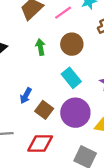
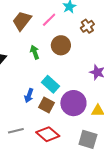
cyan rectangle: (71, 78) -> (50, 84), moved
red diamond: (40, 143) -> (48, 134), turned 50

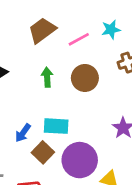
cyan rectangle: (50, 84) -> (56, 126), turned -54

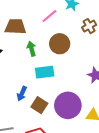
brown trapezoid: (42, 30) -> (15, 27), moved, turned 50
cyan rectangle: (56, 126) -> (45, 72), moved

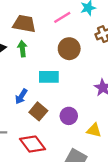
green arrow: (32, 49) -> (22, 49), moved
purple circle: (68, 105) -> (69, 116), size x0.6

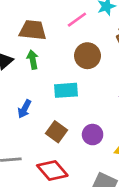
blue arrow: (21, 96) -> (24, 109), moved

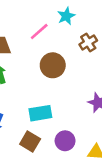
cyan rectangle: (66, 90) -> (40, 113), moved

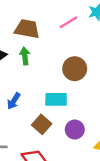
brown circle: (53, 65) -> (75, 69), moved

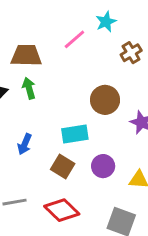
brown circle: (75, 69) -> (105, 100), moved

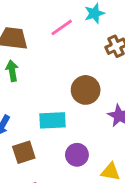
brown square: (63, 166) -> (24, 152), moved, turned 35

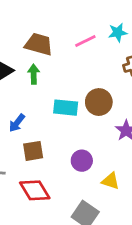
cyan rectangle: (53, 120) -> (66, 108), moved

